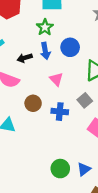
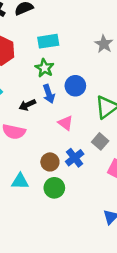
brown circle: (33, 103) -> (50, 162), moved
blue cross: (60, 112) -> (75, 158), turned -35
green circle: (60, 169) -> (54, 188), moved

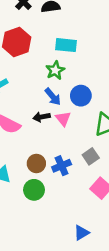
blue arrow: (49, 94) -> (53, 97), turned -36
black arrow: (27, 105) -> (42, 117), moved
pink triangle: (66, 123) -> (63, 119), moved

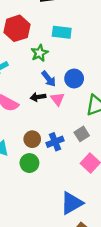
green star: (55, 70) -> (40, 53), moved
blue triangle: (81, 233) -> (72, 203), size x1.6

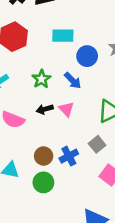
green star: (40, 53) -> (41, 79), moved
blue arrow: (49, 79) -> (73, 81), moved
blue circle: (74, 79) -> (87, 56), moved

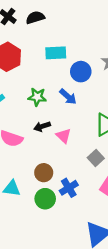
green star: (41, 79) -> (37, 97), turned -30
pink triangle: (66, 109) -> (64, 136), moved
blue cross: (69, 156) -> (69, 188), moved

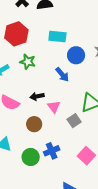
green star: (37, 97) -> (28, 62), moved
gray square: (96, 158) -> (74, 121), moved
brown circle: (44, 173) -> (34, 124), moved

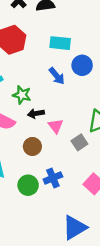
green star: (28, 62) -> (22, 95), moved
blue arrow: (62, 75) -> (57, 76), moved

